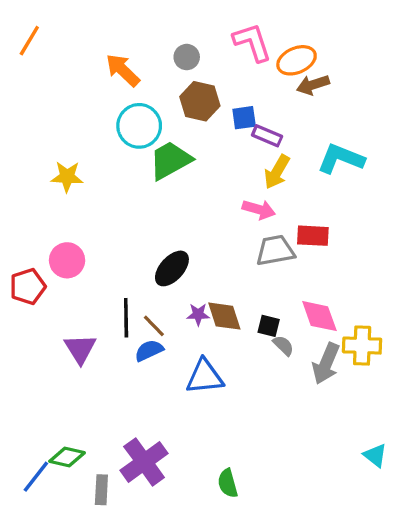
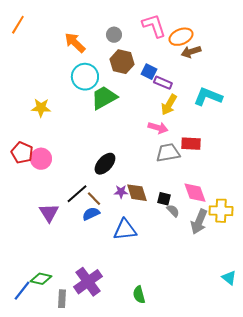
blue square: (244, 118) -> (149, 72), turned 35
red pentagon: (28, 287) -> (22, 153), moved, turned -30
black line: (126, 318) -> (77, 194), turned 50

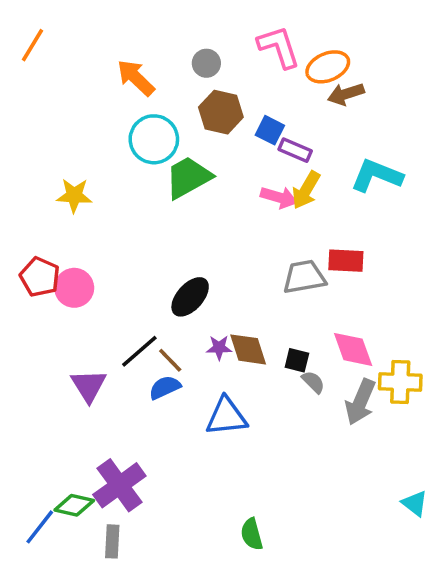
pink arrow: (158, 128) -> (279, 197), moved
purple cross: (88, 282) -> (119, 485), moved

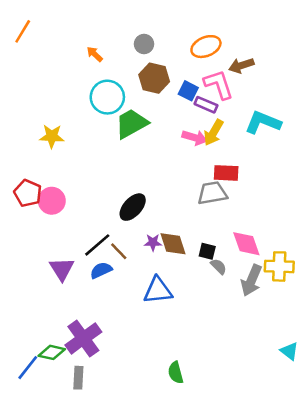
pink L-shape: (279, 47) -> (219, 84), moved
orange ellipse: (328, 67) -> (206, 47), moved
orange arrow: (136, 78) -> (95, 54), size x0.6
red rectangle: (346, 261) -> (226, 173), moved
blue semicircle: (165, 387) -> (101, 270), moved

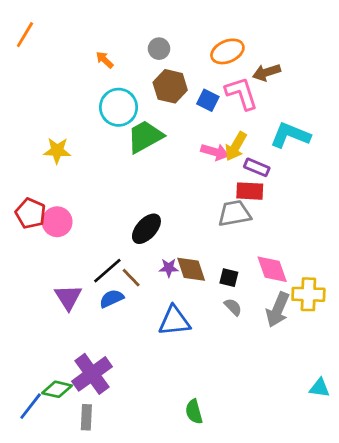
purple rectangle: (206, 105) -> (257, 167), moved
gray semicircle: (219, 266) -> (233, 307), moved
cyan triangle: (289, 351) -> (320, 388), turned -30

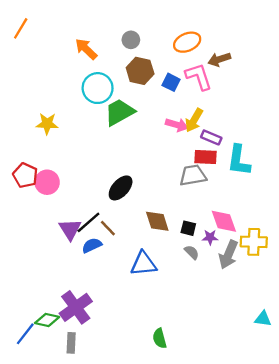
orange arrow: (105, 60) -> (86, 49), size x1.5
cyan L-shape: (290, 135) -> (239, 160), moved, turned -104
purple star: (169, 268) -> (210, 237), moved
purple triangle: (68, 297) -> (70, 229), moved

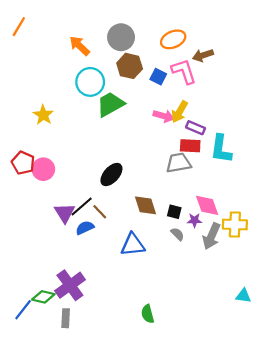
gray circle: (131, 40) -> (121, 37), size x1.6
yellow star: (47, 124) -> (43, 115), turned 30

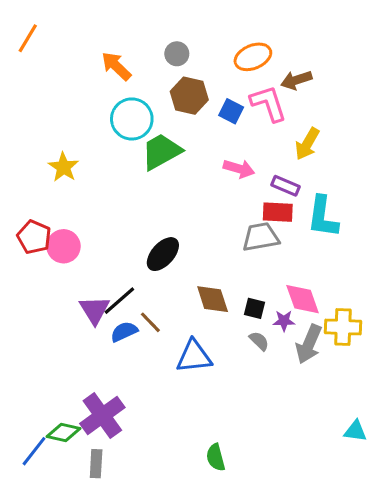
gray circle: (121, 37) -> (177, 54), size x0.6
yellow arrow: (180, 112) -> (307, 144), moved
brown line: (100, 212) -> (150, 322), moved

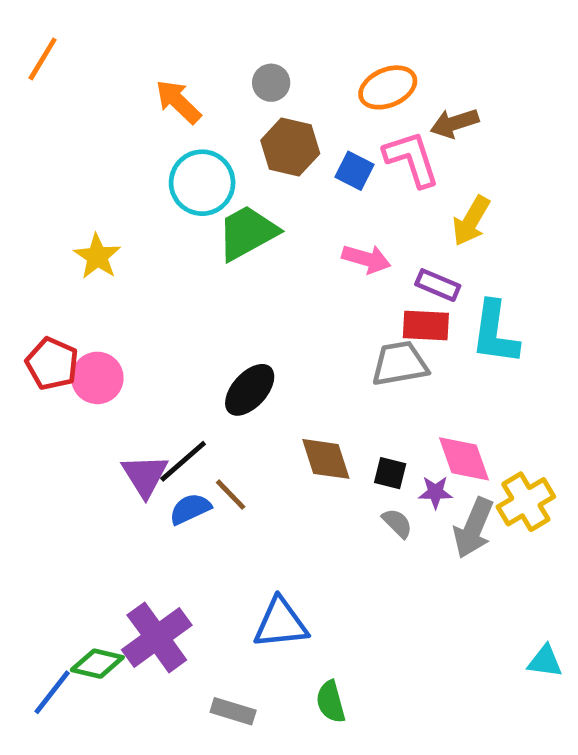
yellow cross: (343, 327) -> (526, 502), turned -33
blue triangle: (194, 357) -> (281, 623), moved
gray rectangle: (96, 464) -> (233, 711), moved, turned -76

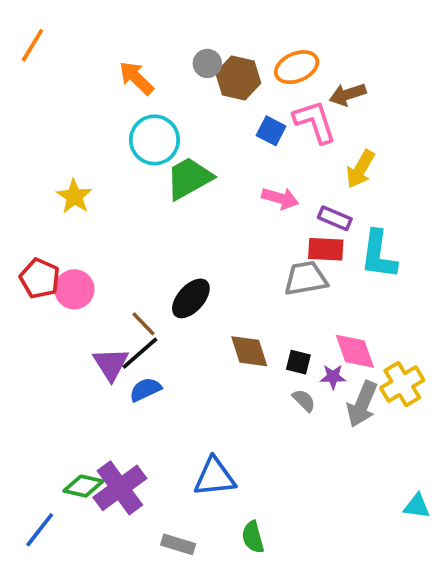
brown hexagon: (290, 147) -> (238, 78), moved
brown line: (231, 495) -> (144, 324), moved
green diamond: (97, 664) -> (83, 486), moved

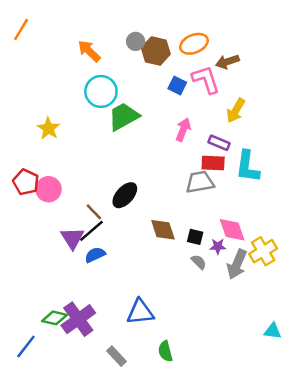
pink arrow: (280, 198) -> (183, 130), turned -85
gray rectangle: (178, 544) -> (116, 356), turned 30

